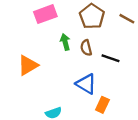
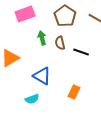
blue triangle: (86, 84) -> (42, 76), moved

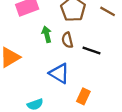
blue triangle: (42, 76) -> (59, 73), moved

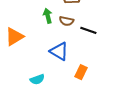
brown semicircle: (67, 40) -> (66, 21), turned -64

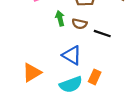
orange triangle: (14, 37) -> (32, 73), moved
cyan semicircle: (37, 79) -> (71, 84), moved, size x1.5

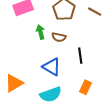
black line: (102, 34) -> (80, 56), moved, turned 63
orange rectangle: (95, 77) -> (85, 87), moved

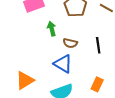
brown semicircle: (59, 37) -> (70, 43), moved
black line: (80, 56) -> (98, 45), moved

